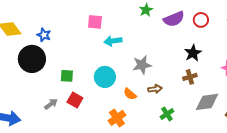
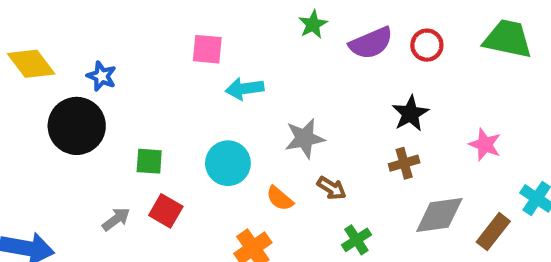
brown arrow: (155, 89) -> (332, 188), turned 40

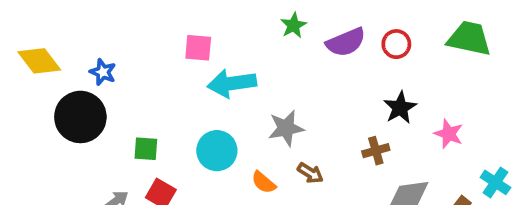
cyan arrow: (245, 89) -> (232, 83), size x1.4
black star: (410, 113) -> (400, 108), moved

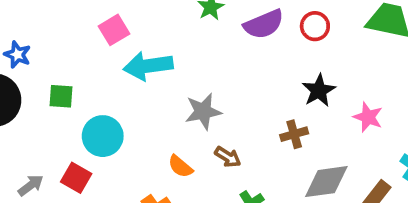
pink square: (198, 48) -> (114, 30), turned -36
green square: (146, 149) -> (61, 96), moved
cyan circle: (217, 151) -> (103, 136), moved

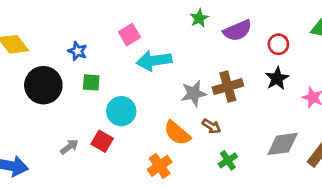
red circle: (315, 26) -> (278, 44), moved
blue star: (17, 55) -> (78, 51), moved
brown cross: (294, 134) -> (228, 87), moved, size x1.5
orange semicircle: (180, 166) -> (177, 133), size x1.5

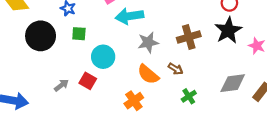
black star: (277, 78) -> (228, 30), size x1.4
gray star: (194, 93) -> (148, 42), moved

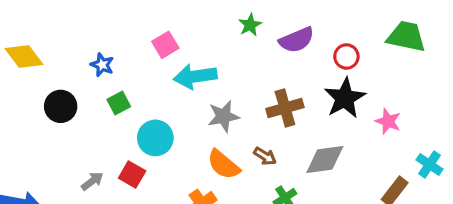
green square: (79, 34) -> (119, 103), turned -32
black circle: (41, 36) -> (61, 106), size x0.7
gray diamond: (233, 83) -> (325, 160), moved

